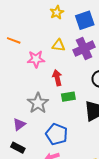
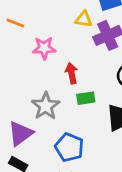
yellow triangle: (59, 45) -> (84, 19), moved
purple triangle: (19, 124) -> (20, 133), size x1.5

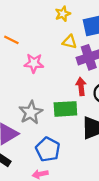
red arrow: (72, 73) -> (81, 86), moved
green rectangle: (86, 98) -> (65, 109), size x1.5

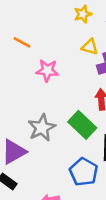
green rectangle: (65, 109) -> (82, 125), turned 45
blue pentagon: (48, 149) -> (84, 172), moved

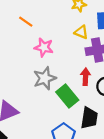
gray star: (42, 128) -> (45, 78), moved

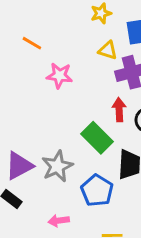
gray star: (45, 78) -> (57, 166), moved

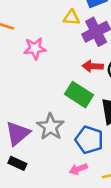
red arrow: (119, 110) -> (93, 66), turned -72
pink arrow: (59, 221) -> (78, 169), moved

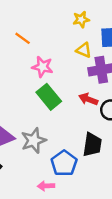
green rectangle: (79, 95) -> (49, 97), moved

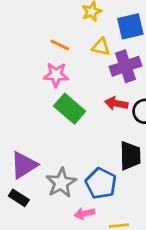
orange line: (23, 38) -> (60, 45), moved
gray star: (34, 140) -> (61, 183), moved

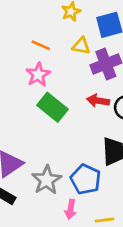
pink star: (56, 75) -> (38, 75), turned -30
pink arrow: (85, 214) -> (71, 209), turned -66

